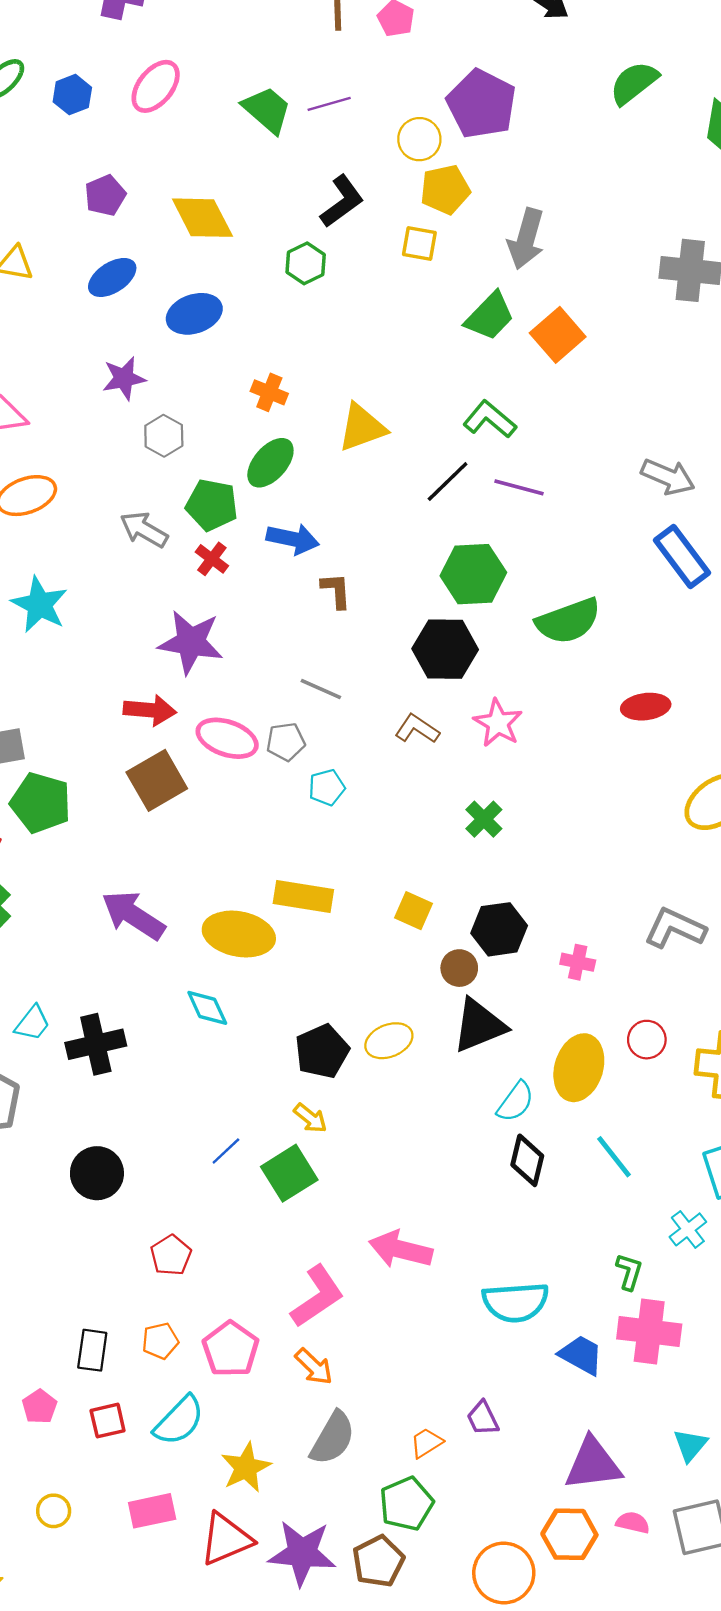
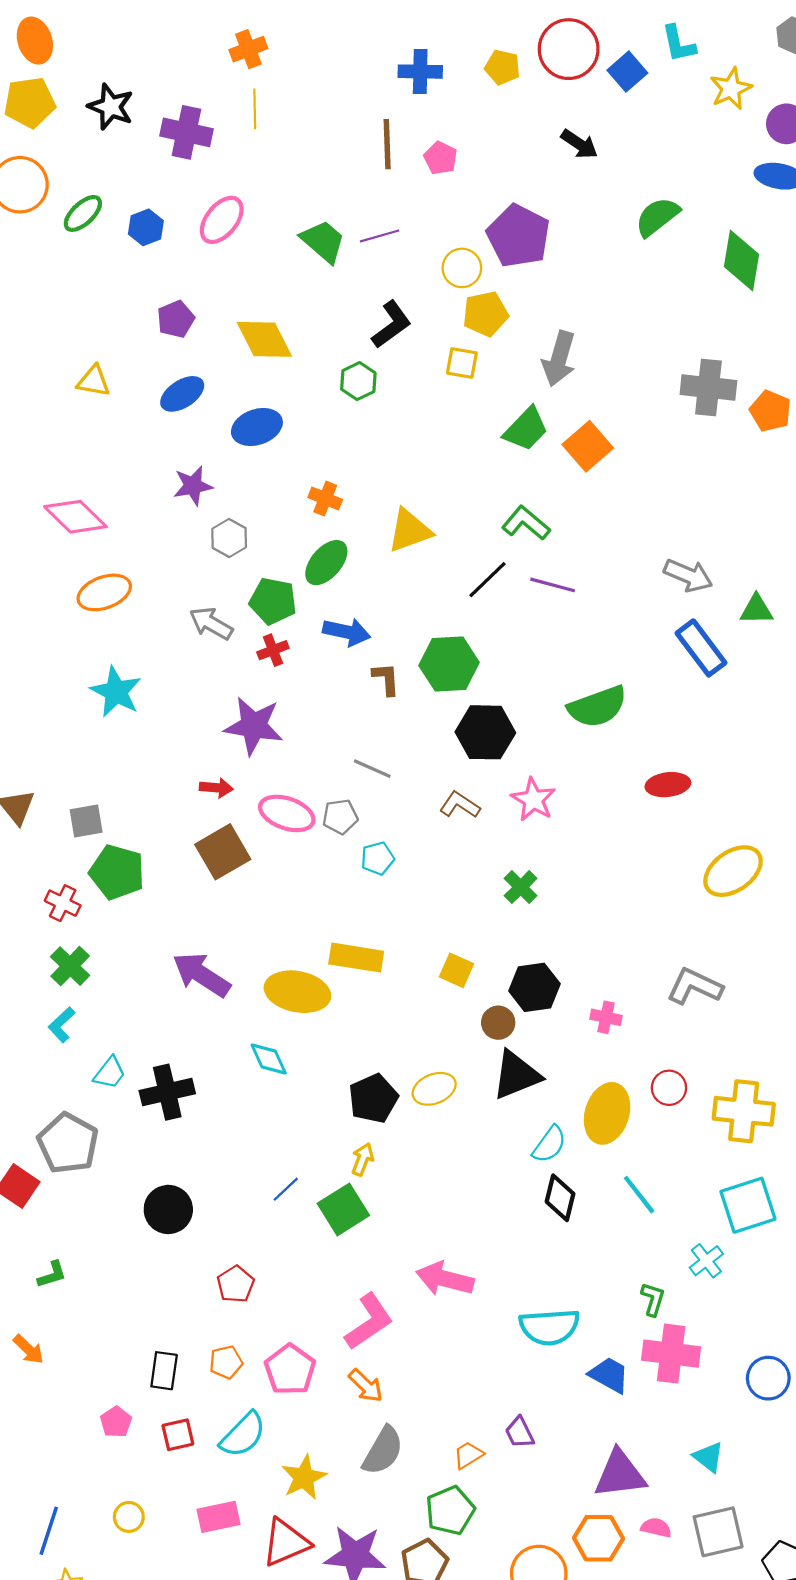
red cross: (212, 559) -> (273, 650), turned 32
green hexagon: (473, 574) -> (449, 664), moved
red arrow: (150, 710) -> (216, 788), size x0.7
yellow arrow: (310, 1118) -> (363, 1159), turned -108
cyan triangle: (690, 1445) -> (708, 1457), turned -32

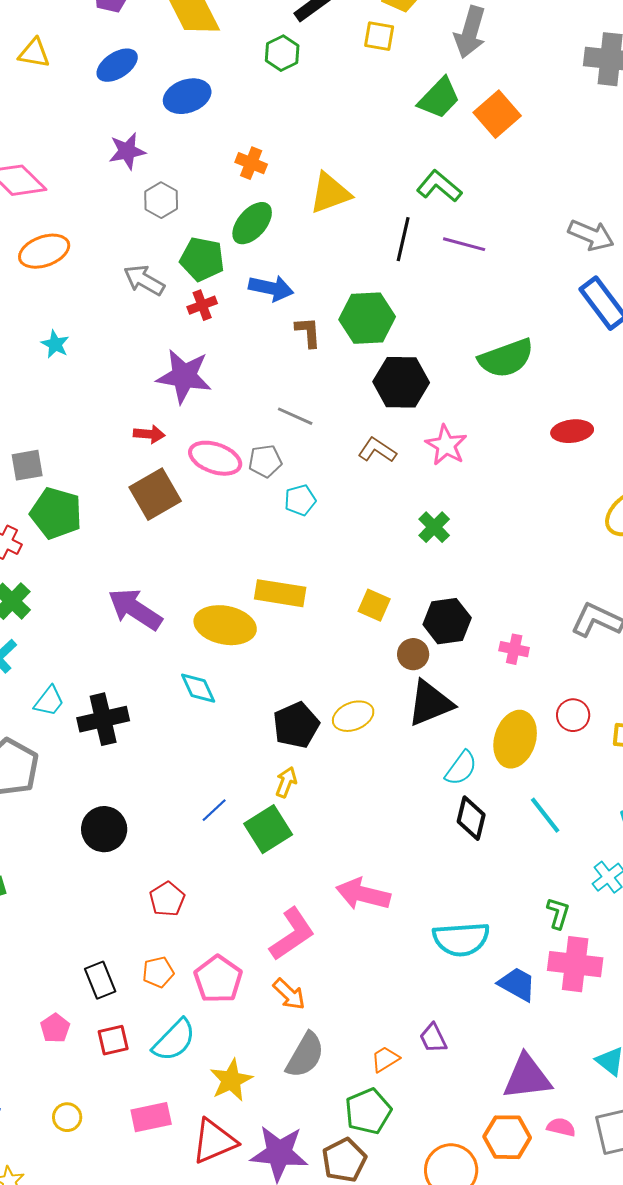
black line: (487, 580) -> (403, 239), turned -33
cyan star: (116, 692) -> (55, 344), size x0.6
black rectangle: (164, 1371) -> (100, 980), turned -30

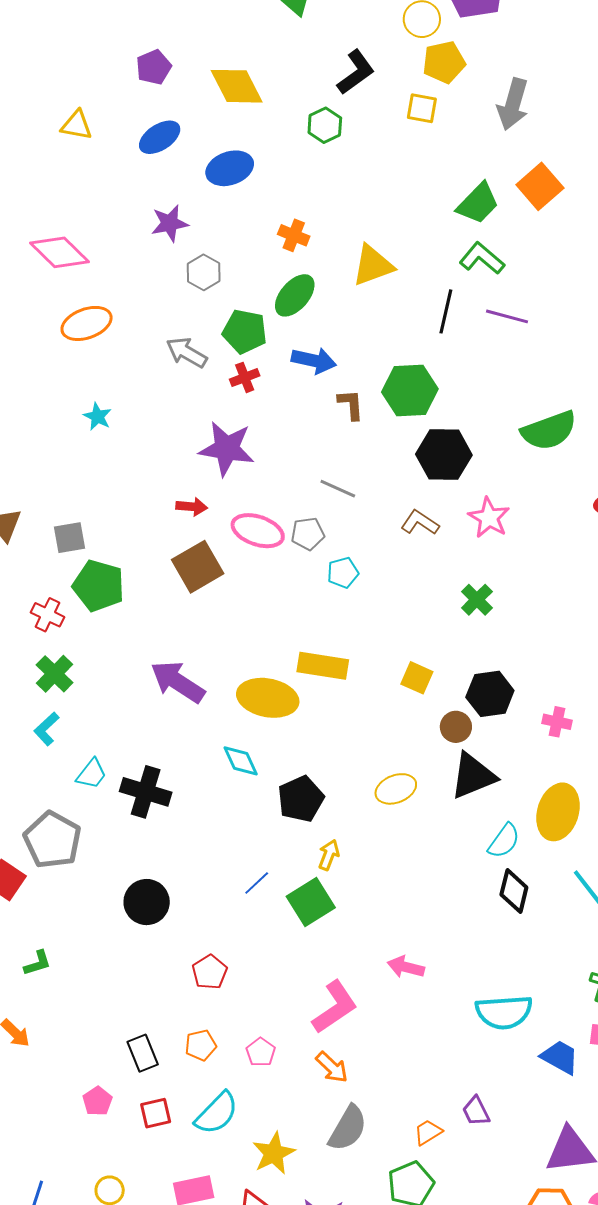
green trapezoid: (439, 98) -> (478, 203), moved
black cross: (103, 719) -> (146, 792), turned 30
black pentagon: (296, 725) -> (301, 799), moved
pink arrow: (363, 894) -> (406, 967), size x0.7
pink pentagon: (218, 979) -> (261, 1052), size x0.6

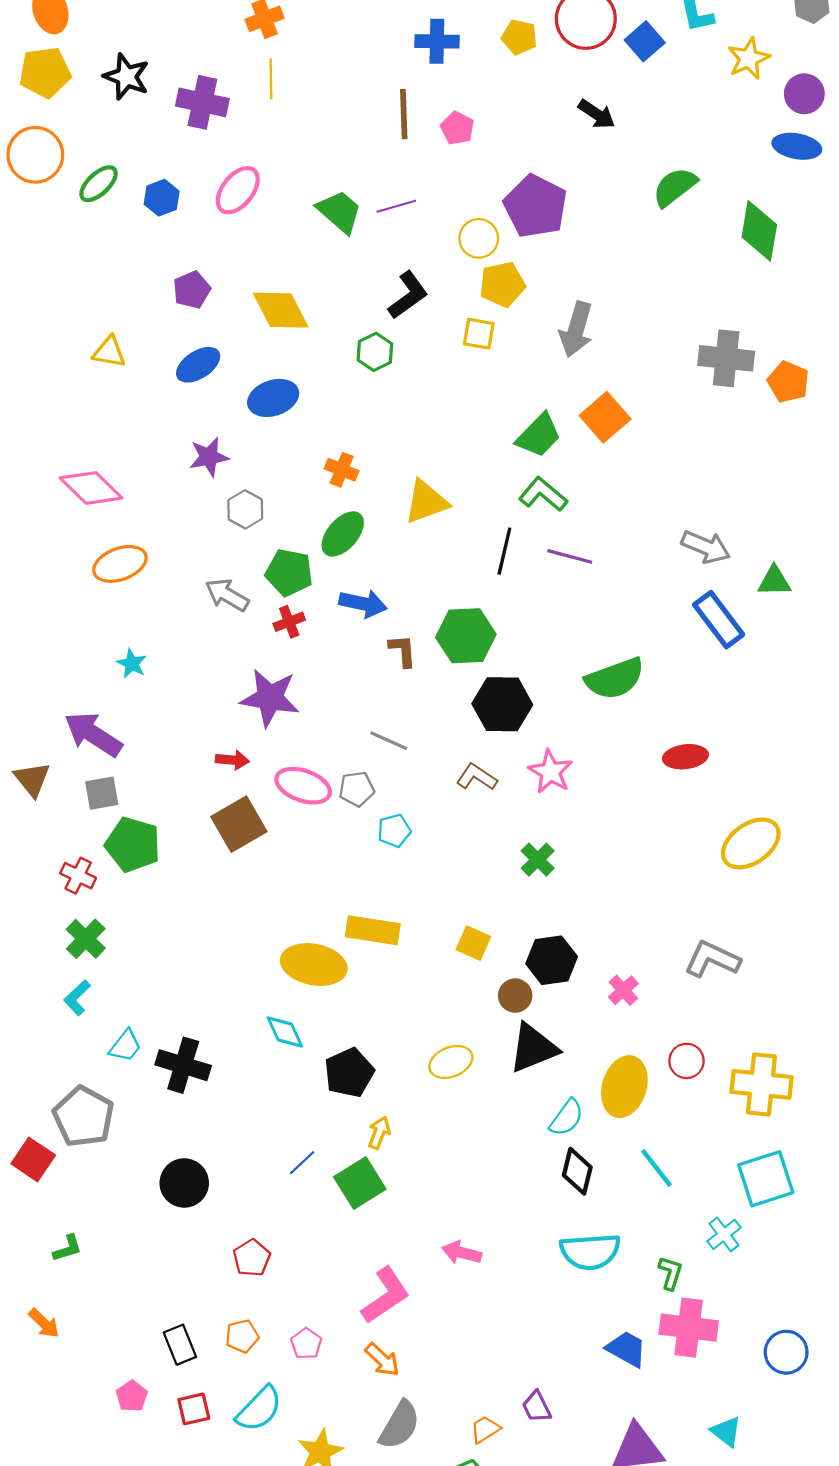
purple arrow: (178, 682) -> (93, 734), moved
pink cross: (557, 722) -> (623, 990), turned 36
cyan semicircle: (504, 1012) -> (590, 1252), moved

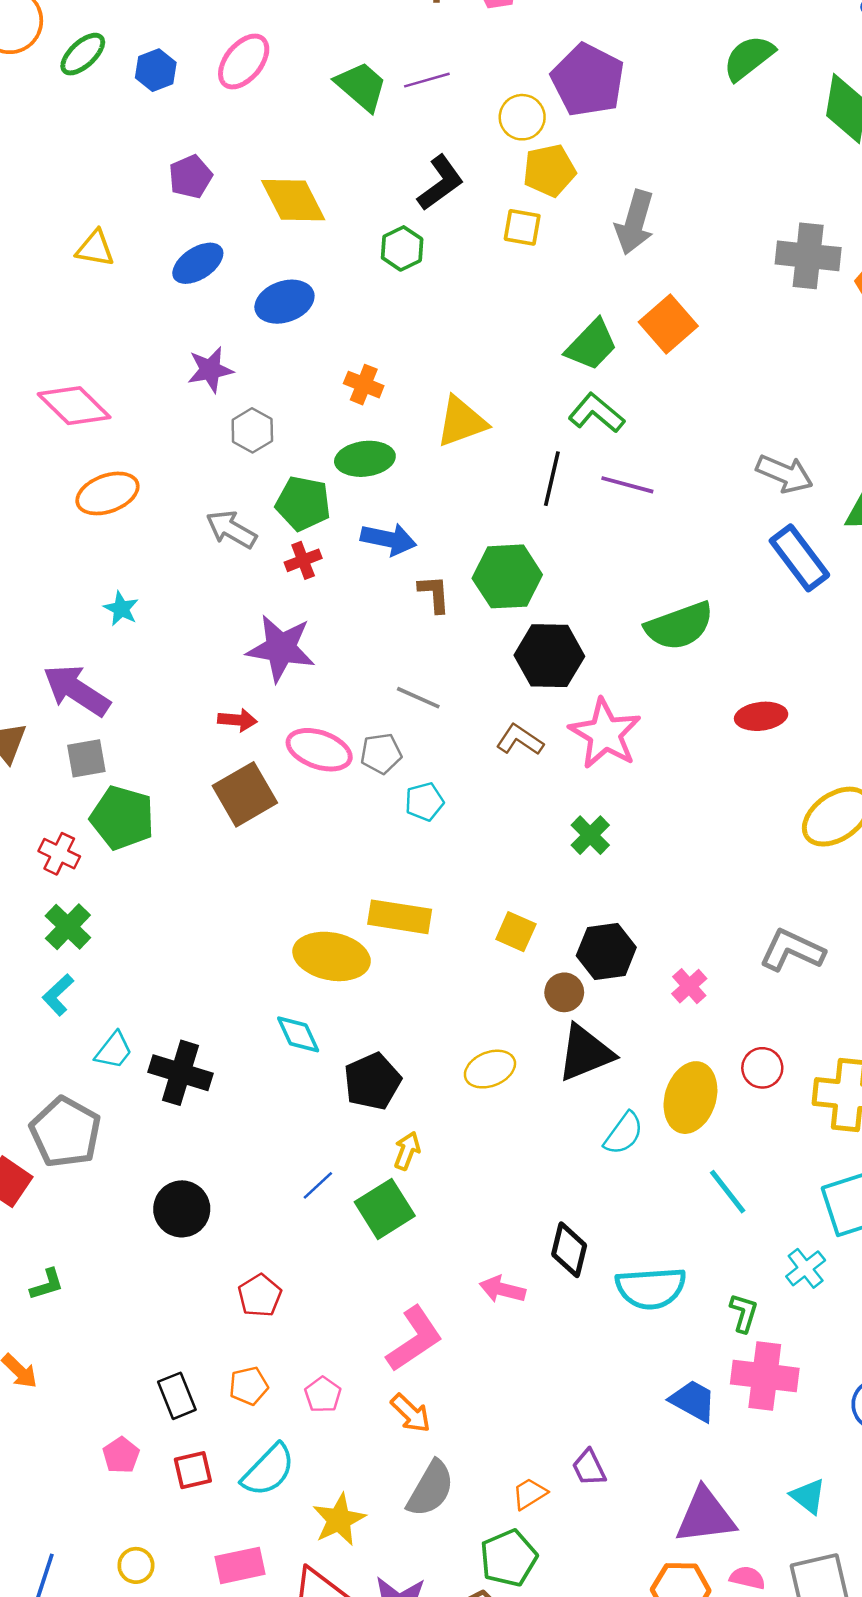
green ellipse: (343, 534) -> (365, 459), turned 42
pink star: (550, 772) -> (605, 734), size x1.4
black diamond: (577, 1171) -> (569, 1250), moved

